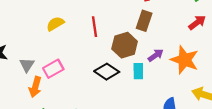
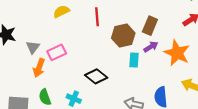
brown rectangle: (144, 21) -> (150, 26), moved
black diamond: (107, 72) -> (96, 76), moved

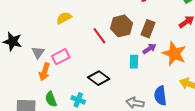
red line: (97, 17) -> (99, 36), moved, turned -30
brown hexagon: (123, 36) -> (121, 26), moved

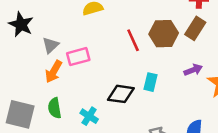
brown rectangle: (148, 29) -> (195, 28), moved
cyan rectangle: (134, 62) -> (150, 82), moved
black diamond: (99, 78) -> (121, 94), turned -40

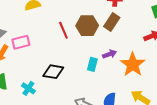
cyan rectangle: (150, 82) -> (92, 64), moved

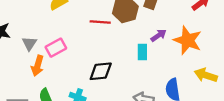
red line: (63, 30) -> (100, 22), turned -48

